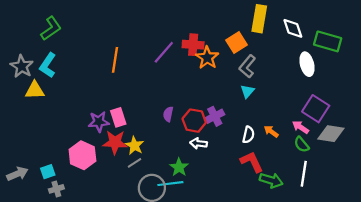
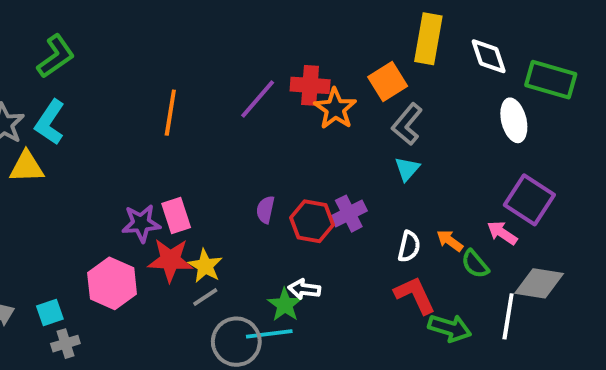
gray diamond: (331, 134) -> (539, 283), moved
white arrow: (199, 143) -> (304, 289), moved
green semicircle: (302, 144) -> (475, 264), moved

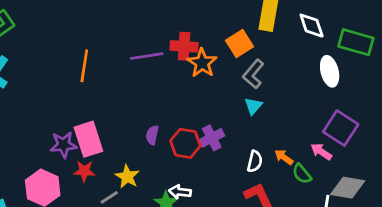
purple line: (258, 99) -> (147, 56), turned 40
pink rectangle: (176, 215) -> (88, 139), size x1.4
red star: (170, 260) -> (84, 171), size x0.7
yellow star: (205, 266) -> (127, 177), moved

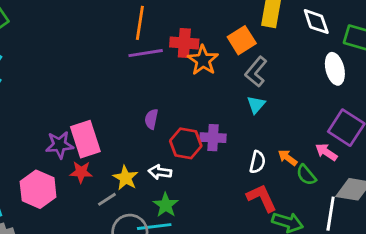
orange line: (84, 66) -> (140, 23), moved
purple semicircle: (152, 135) -> (151, 119), moved
purple cross: (212, 138) -> (213, 138), turned 30
white arrow: (180, 192) -> (160, 172), moved

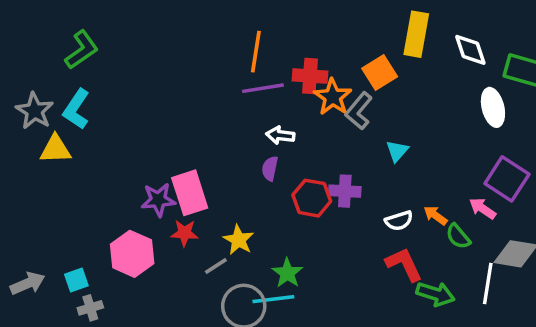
gray L-shape: (256, 72) -> (359, 111), moved
white semicircle: (257, 162) -> (399, 221), turned 60
white arrow: (160, 172) -> (280, 135), moved

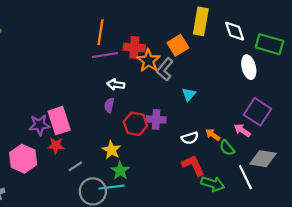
yellow star: (238, 240) -> (111, 150), moved
white line: (488, 283) -> (245, 177), turned -35

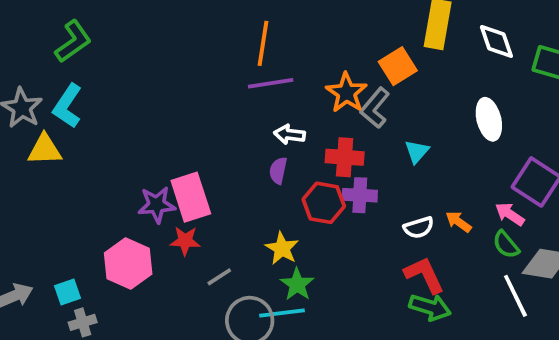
red cross: (134, 47) -> (345, 157), moved
white ellipse: (249, 67) -> (489, 119), moved
green semicircle: (227, 148) -> (506, 245), moved
green arrow: (213, 184) -> (430, 307), moved

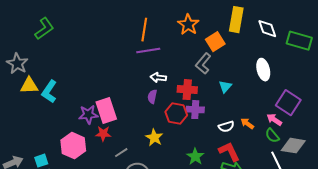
orange star: (346, 93) -> (188, 25), moved
cyan L-shape: (67, 106) -> (49, 92), moved
green star: (297, 284) -> (195, 157), moved

